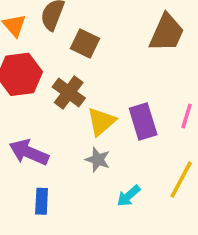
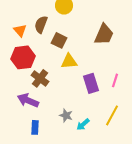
brown cross: (69, 93) -> (40, 78), moved
yellow triangle: (101, 122) -> (69, 61), moved, turned 36
gray star: (98, 160) -> (66, 115), moved

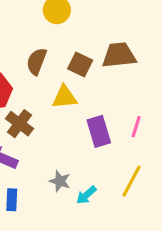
brown semicircle: (41, 24) -> (37, 61), moved
brown trapezoid: (104, 34) -> (119, 55), turned -120
brown square: (59, 40) -> (80, 65), moved

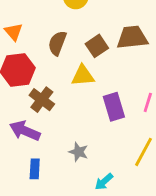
brown square: (80, 65) -> (97, 46), turned 30
cyan arrow: (86, 195) -> (104, 182), moved

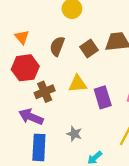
yellow triangle: (83, 76) -> (78, 84), moved
brown cross: (42, 100) -> (45, 92), turned 30
blue rectangle: (35, 169) -> (39, 147), size x1.6

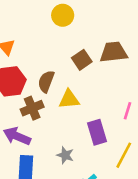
brown semicircle: (57, 46) -> (46, 81), moved
purple rectangle: (103, 97) -> (97, 132), moved

